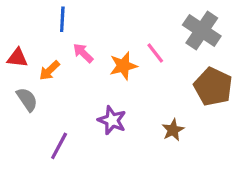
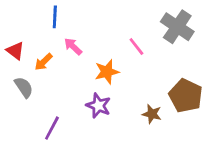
red triangle: (17, 58) -> (15, 51), turned 30
orange star: (123, 66) -> (107, 72), moved
brown pentagon: (213, 87) -> (186, 96), moved
brown star: (173, 130) -> (152, 114), turned -30

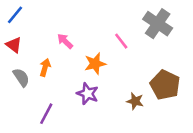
blue line: (55, 17) -> (15, 15), moved, turned 36
orange arrow: (44, 62) -> (45, 67), moved, turned 150

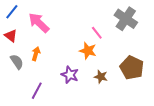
pink arrow: (65, 41) -> (39, 23), moved, size x1.6
orange star: (95, 64) -> (88, 51), moved, turned 30
brown star: (135, 101) -> (101, 77), moved

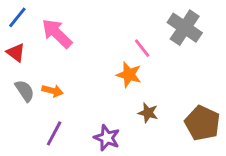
orange arrow: (36, 54) -> (53, 91), moved, turned 88
brown pentagon: (132, 68) -> (202, 123), moved
purple star: (70, 75) -> (107, 138), moved

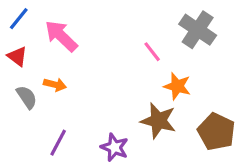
orange star: (129, 75) -> (177, 86), moved
orange arrow: (53, 91) -> (55, 85), moved
brown star: (148, 113) -> (158, 121), size x1.6

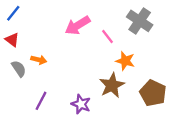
pink arrow: (61, 36) -> (78, 25), moved, turned -75
brown star: (158, 121) -> (112, 85), turned 30

